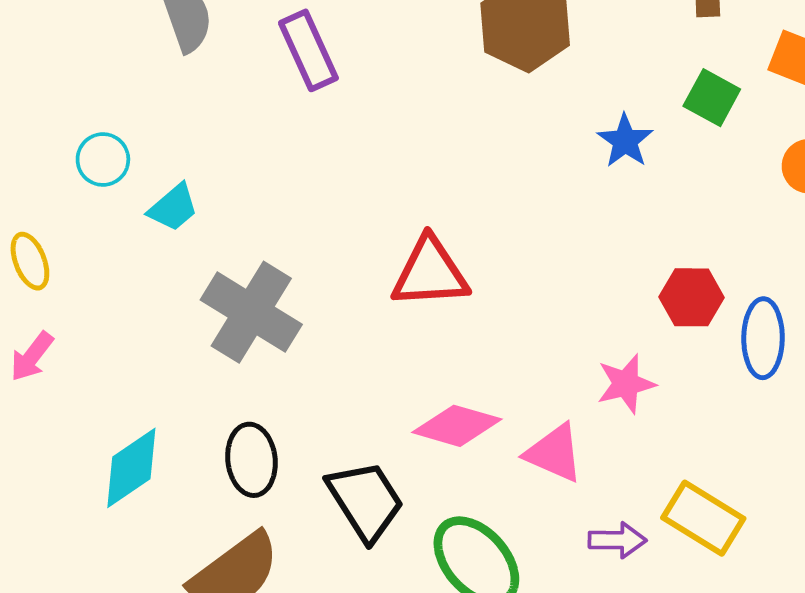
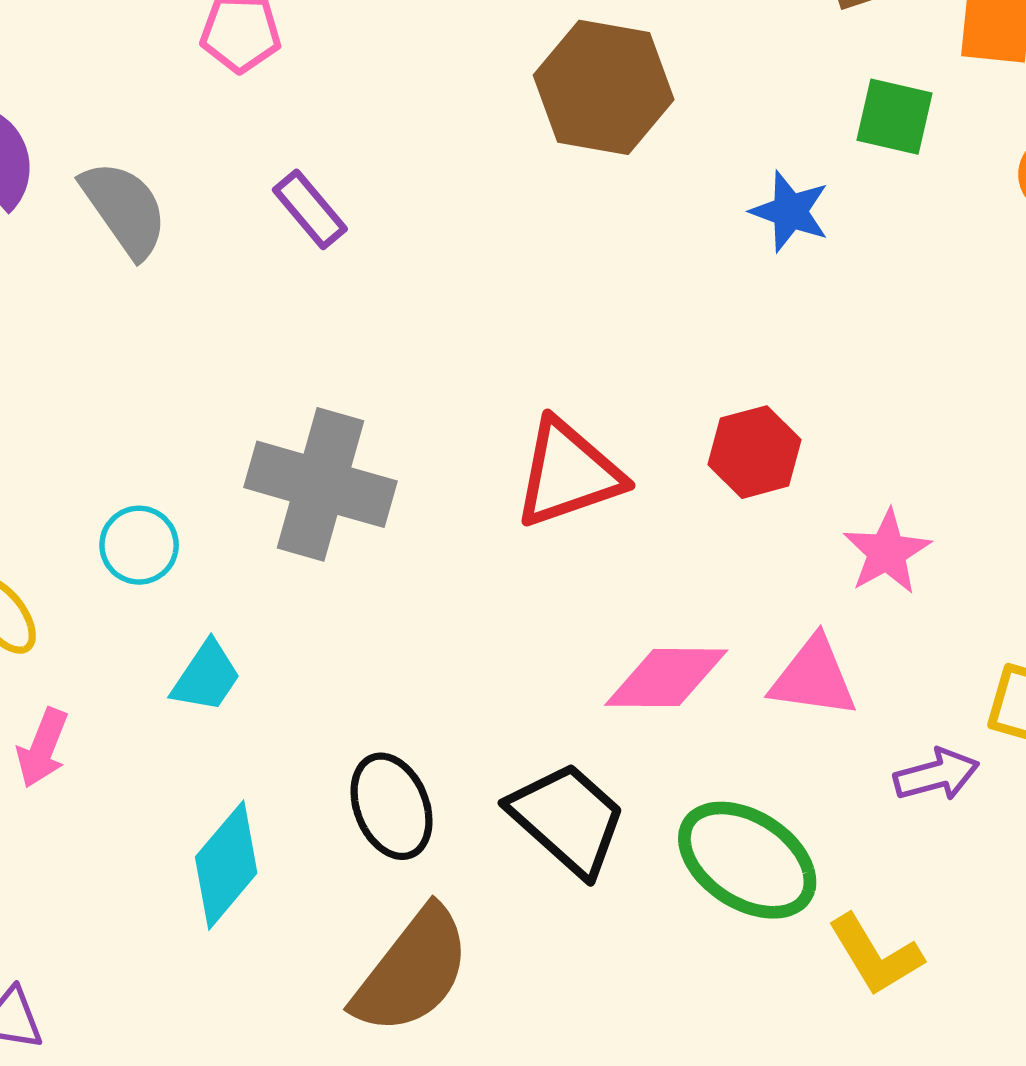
purple rectangle: (308, 50) -> (310, 209), size x0.7
cyan circle: (103, 160) -> (139, 545), moved
cyan trapezoid: (173, 208) -> (206, 677), moved
red hexagon: (692, 297) -> (755, 452), moved
gray cross: (251, 312) -> (320, 484), moved

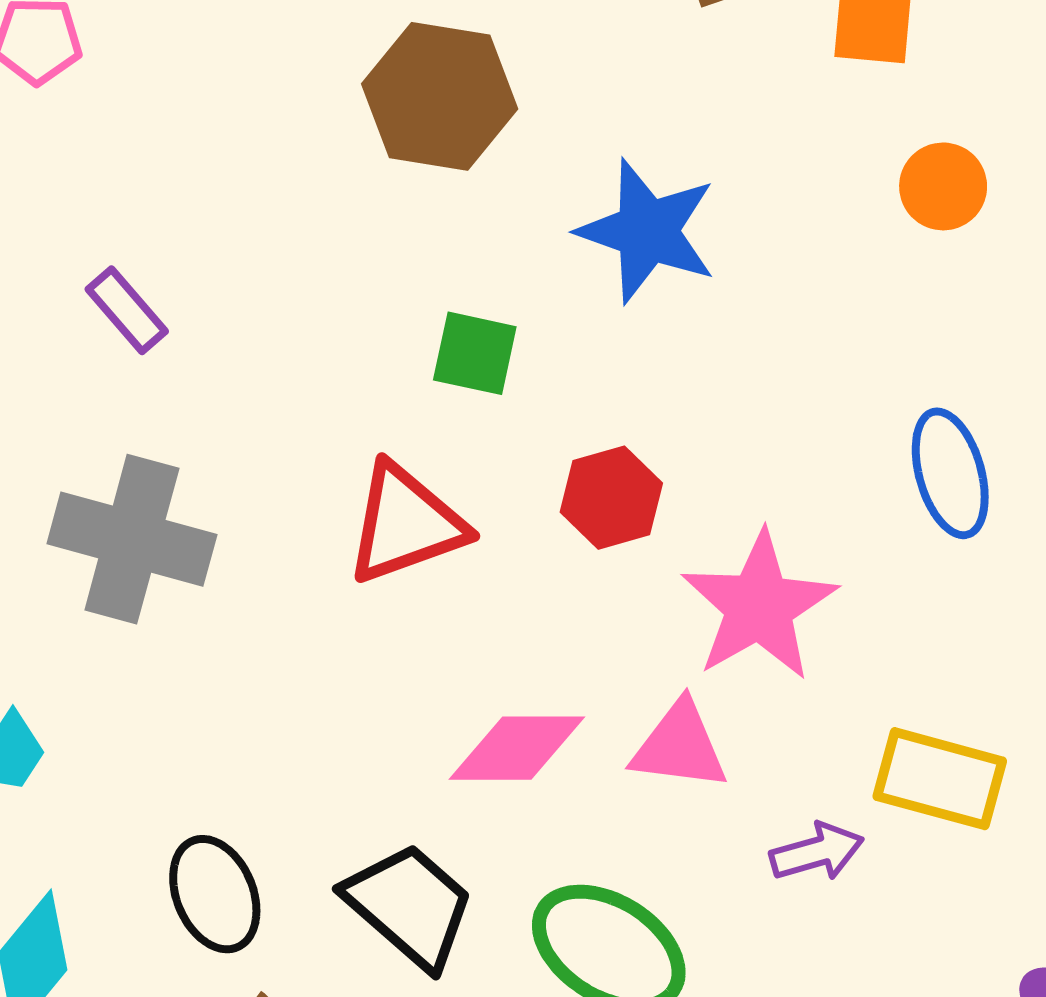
green square: (894, 117) -> (475, 353), moved
purple rectangle: (310, 209) -> (127, 310), moved
blue star: (790, 211) -> (647, 231), size x1.6
pink star: (887, 552) -> (759, 606), size x1.6

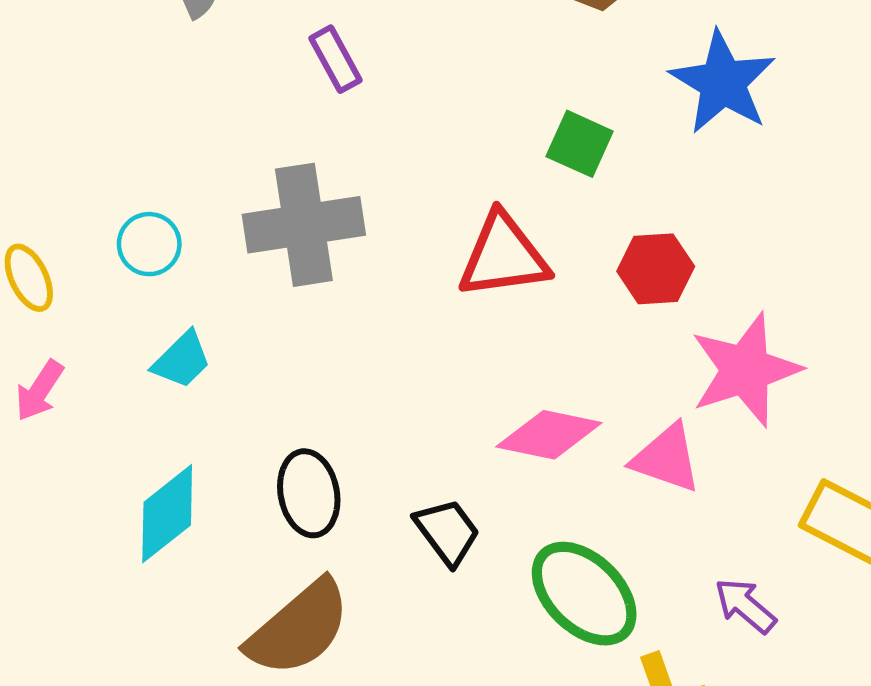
gray cross: (132, 539) -> (304, 225), turned -36
purple arrow: (817, 852) -> (745, 606), moved, turned -136
black trapezoid: (410, 906) -> (447, 532), size x0.7

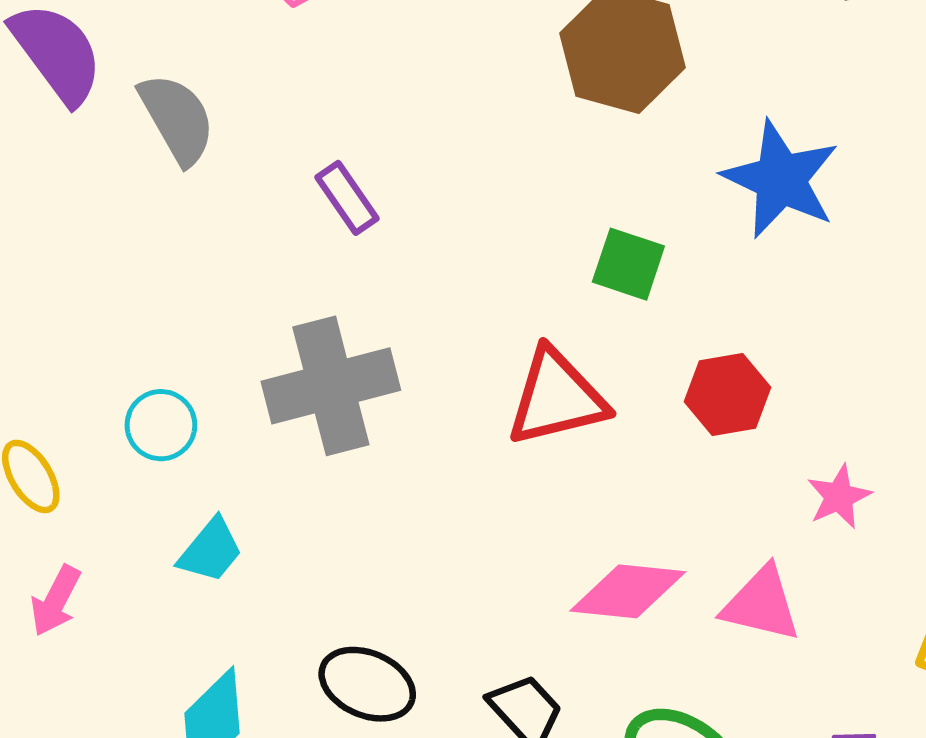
pink star: (745, 370) -> (839, 497), size x0.5
black ellipse: (309, 493) -> (367, 684), turned -50

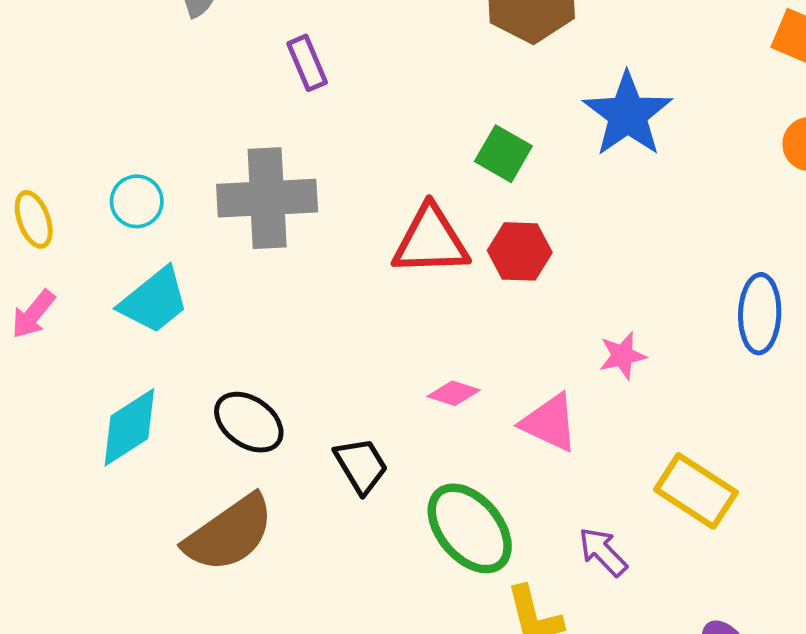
red hexagon: (728, 394) -> (520, 251), moved
cyan trapezoid: (210, 550) -> (154, 301), size x1.4
pink diamond: (628, 591) -> (454, 393), size x0.6

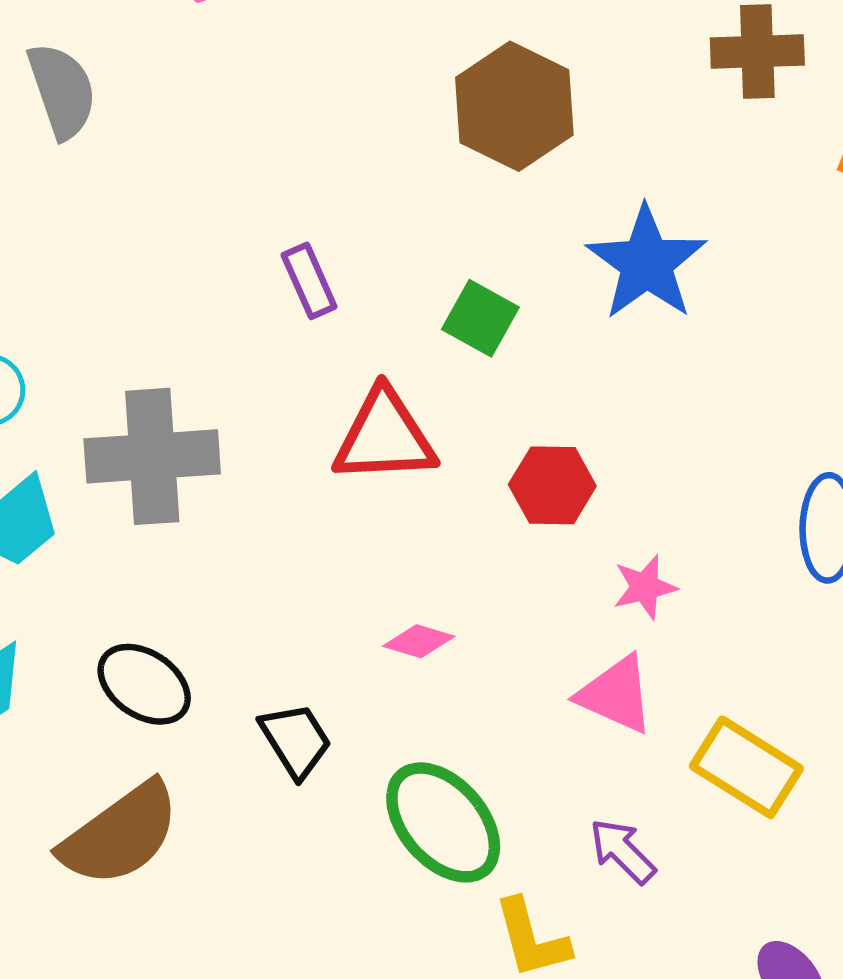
purple rectangle: (307, 63) -> (309, 281), moved
gray cross: (267, 198) -> (152, 456), moved
red hexagon: (520, 251) -> (552, 485), moved
pink triangle: (549, 423) -> (616, 695), moved

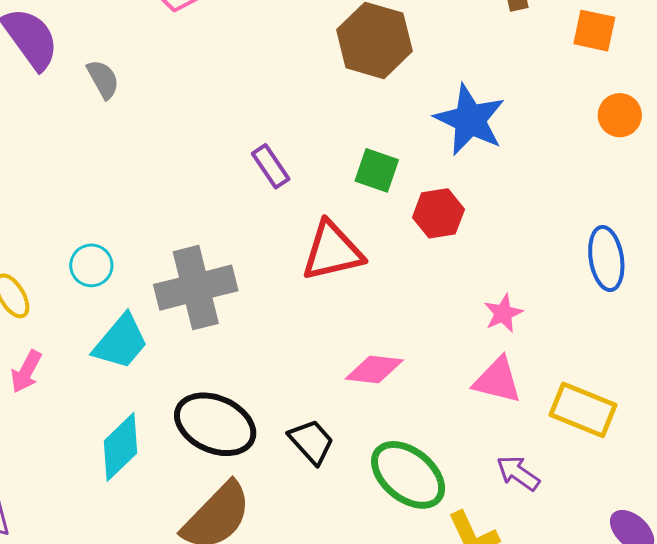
gray semicircle: (62, 91) -> (103, 79), size x0.7
red hexagon: (552, 485) -> (438, 213), moved
pink diamond: (419, 641) -> (374, 370), size x1.4
black ellipse: (144, 684) -> (215, 424), size x1.4

